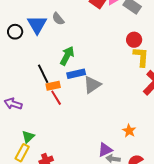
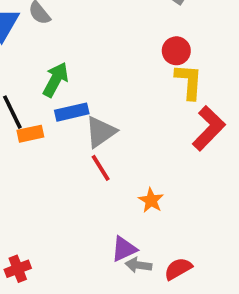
red line: (56, 98) -> (101, 168), moved
orange star: (129, 131) -> (151, 200), moved

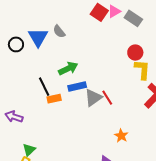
green arrow: (56, 80) -> (68, 69), turned 36
red line: (101, 168) -> (107, 98), moved

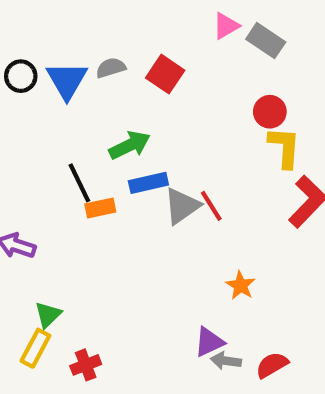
red square: (99, 12) -> (165, 74), moved
gray semicircle: (59, 31) -> (111, 68), turned 112
black circle: (16, 44) -> (21, 76), moved

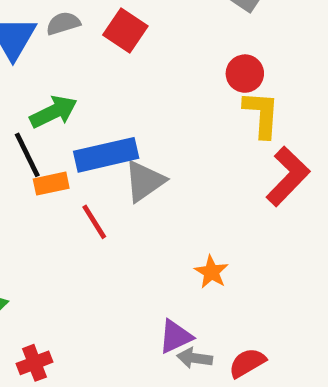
green arrow: (130, 145) -> (54, 112), moved
blue rectangle: (148, 183) -> (106, 155), size x1.4
red line: (211, 206) -> (94, 222), moved

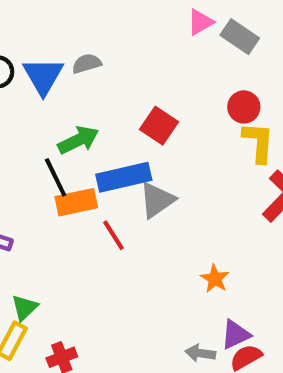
red square: (125, 31) -> (159, 126), moved
orange rectangle: (51, 184) -> (76, 202), size x1.4
purple triangle: (176, 337) -> (236, 335), moved

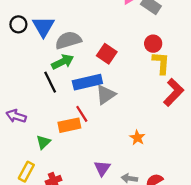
gray semicircle: (87, 64) -> (68, 40), moved, size x1.6
orange rectangle: (76, 202) -> (69, 125), moved
green triangle: (25, 308) -> (43, 142), moved
purple triangle: (236, 335) -> (102, 168), moved, turned -30

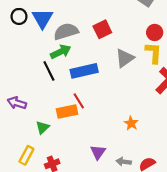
red circle: (153, 44) -> (155, 32), moved
red square: (107, 54) -> (102, 29), moved, turned 30
gray triangle: (106, 95) -> (125, 58), moved

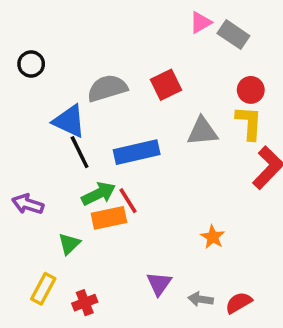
blue triangle: (42, 19) -> (69, 121), moved, turned -35
green arrow: (61, 52) -> (99, 194), moved
gray triangle: (125, 58) -> (202, 131), turned 30

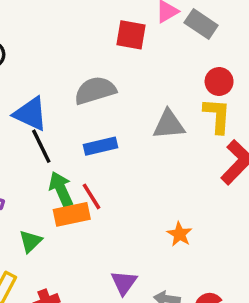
red square: (166, 85) -> (131, 35), moved, turned 36
gray semicircle: (107, 88) -> (95, 90), moved
blue rectangle: (137, 152) -> (101, 146), size x0.7
green arrow: (99, 194) -> (61, 189), turned -88

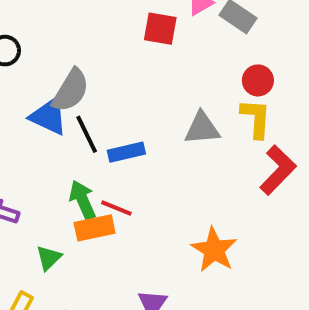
gray semicircle: (95, 90) -> (71, 90), moved, turned 138
black line: (41, 146) -> (87, 134), moved
red line: (92, 196) -> (116, 208), turned -36
orange star: (180, 234) -> (214, 250), size x1.6

